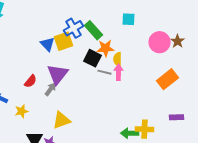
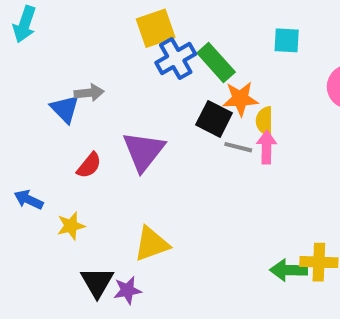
yellow square: (64, 41) -> (156, 28), moved
blue triangle: (48, 44) -> (65, 109), moved
gray arrow: (51, 89) -> (89, 93), moved, turned 48

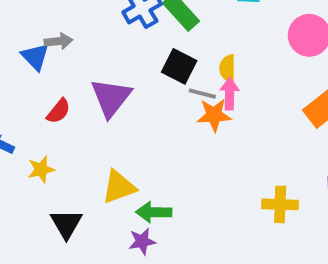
orange star: (240, 99) -> (214, 115), moved
green arrow: (289, 270) -> (154, 212), moved
purple star: (127, 290) -> (142, 241), moved

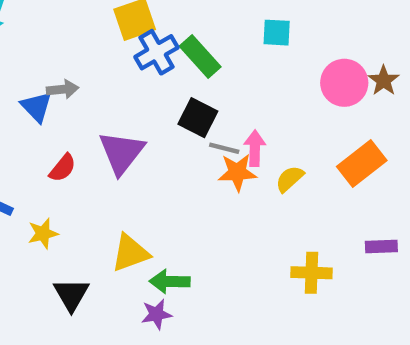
yellow semicircle: (228, 68) -> (290, 179), moved, turned 48

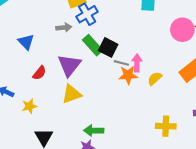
green rectangle: (200, 57) -> (93, 45), moved
gray arrow: (63, 89) -> (64, 27), moved
yellow triangle: (130, 253) -> (72, 94), moved

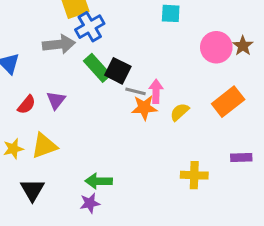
gray arrow: (64, 27) -> (59, 44), size x1.5
purple triangle: (69, 65) -> (56, 100), moved, size x0.6
yellow triangle: (72, 94) -> (44, 146), moved

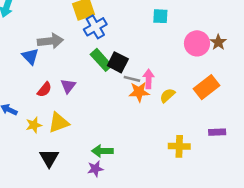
gray arrow: (59, 44) -> (50, 41), moved

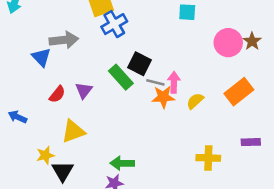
green rectangle: (101, 60) -> (121, 77), moved
yellow star: (34, 125) -> (45, 155), moved

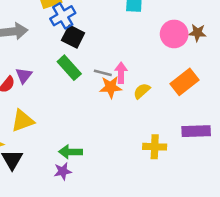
brown star: (252, 41) -> (197, 33), turned -30
black square: (139, 64) -> (73, 37), moved
purple triangle: (84, 90) -> (24, 75), moved
purple rectangle: (251, 142) -> (196, 131), size x1.5

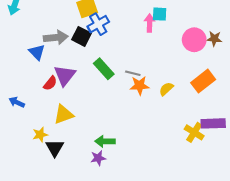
black square: (73, 37) -> (81, 36), moved
pink arrow: (121, 73) -> (150, 23), moved
purple triangle: (24, 75) -> (65, 75), size x1.5
yellow cross: (155, 147) -> (194, 132), moved, turned 30

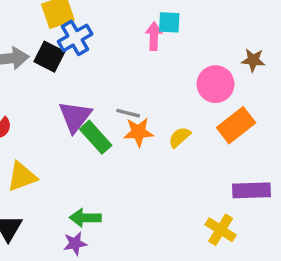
pink circle: (194, 40) -> (216, 84), moved
green rectangle: (104, 69) -> (96, 137), moved
purple triangle: (65, 75) -> (75, 117), moved
yellow cross: (194, 132) -> (221, 230), moved

